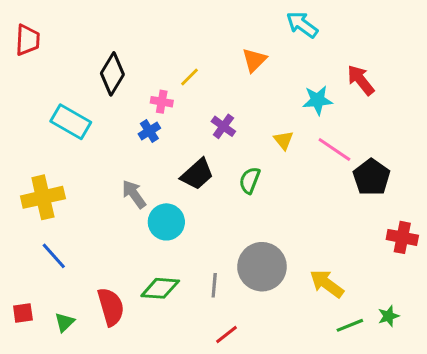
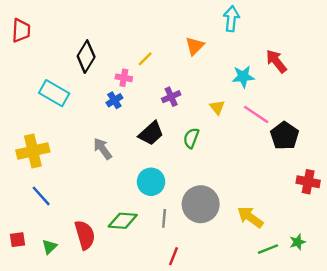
cyan arrow: (302, 25) -> (231, 19), turned 60
purple cross: (223, 126) -> (171, 97), turned 30
cyan circle: (166, 222) -> (151, 182), moved
red line: (227, 335) -> (173, 256), turned -30

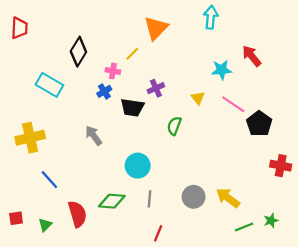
orange triangle: (195, 46) -> (156, 28), moved, size x1.4
black trapezoid: (151, 133) -> (132, 108), moved, turned 50
blue line: (41, 196) -> (49, 180), moved
gray circle: (201, 204) -> (194, 197), moved, size x0.7

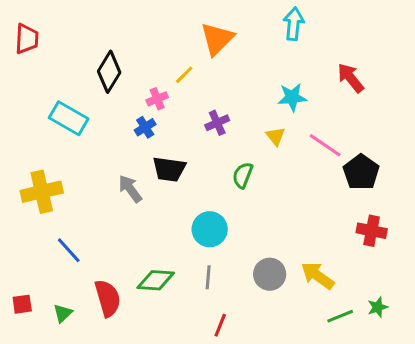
cyan star: (222, 70) -> (292, 97), moved
pink cross: (113, 71) -> (157, 99), turned -32
black trapezoid: (132, 108) -> (169, 169), moved
cyan circle: (138, 166) -> (210, 229), moved
red cross: (281, 166) -> (372, 231), moved

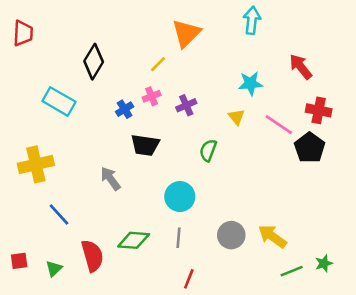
pink cross: (157, 99) -> (152, 96), moved
gray arrow: (130, 189) -> (110, 179), moved
red cross: (372, 231) -> (319, 110), moved

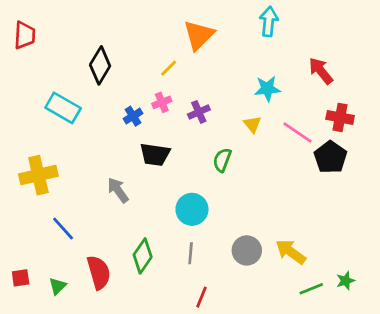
green diamond: (134, 240) -> (143, 256), turned -60

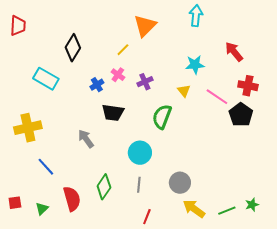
pink cross: (162, 102) -> (118, 75), turned -32
green semicircle: (222, 160) -> (162, 117), size x1.4
yellow arrow: (291, 252) -> (194, 209), moved

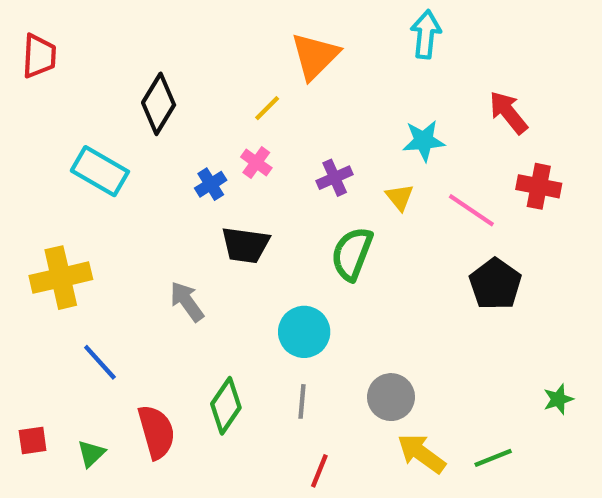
purple cross: (145, 82) -> (335, 178), moved
black pentagon: (241, 115) -> (495, 284), moved
green star: (252, 205) -> (558, 399), moved

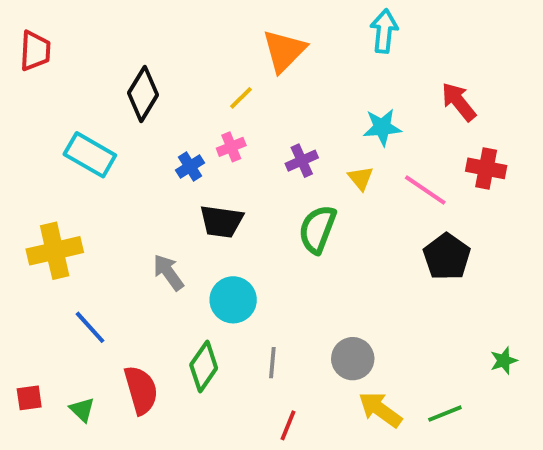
pink cross: (256, 162) -> (231, 147), turned 32
cyan circle: (304, 332) -> (233, 300), moved
green triangle: (91, 454) -> (82, 410), turned -32

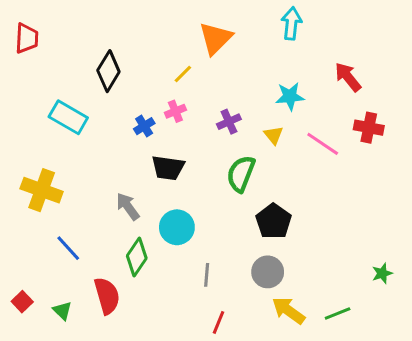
yellow cross: (55, 251) -> (42, 190), turned 33
black pentagon: (447, 257) -> (274, 221), moved
green diamond: (204, 366) -> (137, 257), moved
red square: (29, 398) -> (22, 302), turned -36

